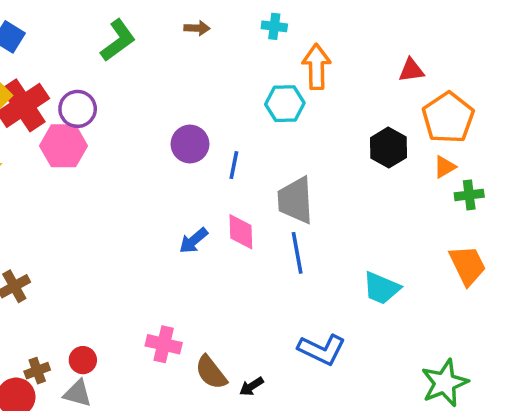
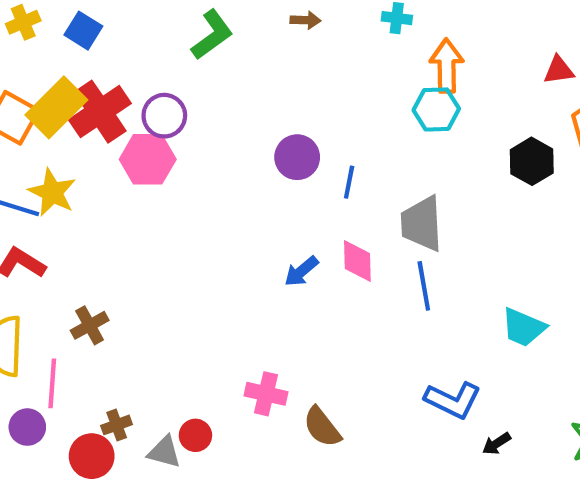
cyan hexagon: (285, 104) -> (436, 109), moved
red circle: (83, 360) -> (195, 435), moved
black arrow: (251, 386) -> (496, 444), moved

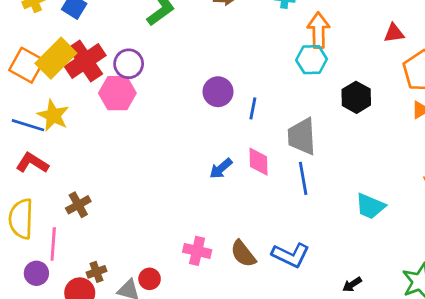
black hexagon: (532, 161) -> (356, 97), moved
blue L-shape: (453, 400) -> (291, 255), moved
brown semicircle: (322, 427) -> (243, 254), moved

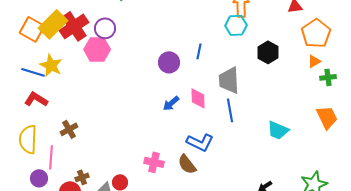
purple circle: (218, 92) -> (169, 62), moved
blue line: (253, 108) -> (199, 51), moved
blue L-shape: (291, 255) -> (200, 142), moved

